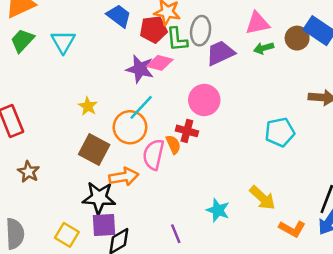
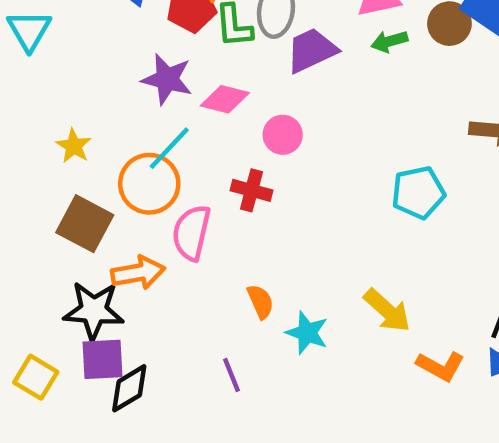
pink diamond: (160, 63) -> (225, 99), moved
pink circle: (204, 100) -> (283, 135), size x0.7
orange semicircle: (173, 145) -> (260, 302), moved

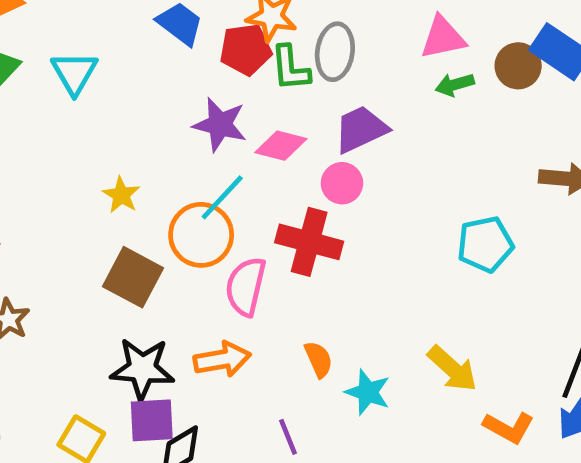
purple trapezoid: (312, 50) -> (361, 129), moved
red cross: (252, 190) -> (309, 242), size x1.5
orange arrow: (138, 273) -> (222, 359), moved

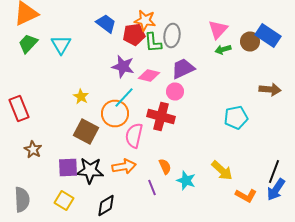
pink triangle: (443, 38) -> (218, 30), turned -35
purple square: (152, 420) -> (68, 168), moved
purple line: (288, 437) -> (152, 188), moved

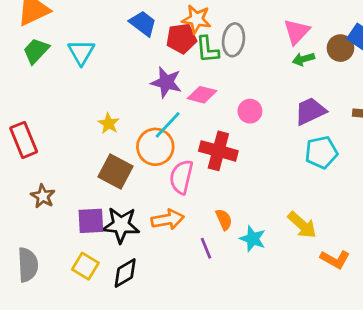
purple trapezoid: (183, 68) -> (310, 111), moved
pink circle: (175, 92) -> (250, 111), moved
black diamond: (106, 206) -> (125, 273), moved

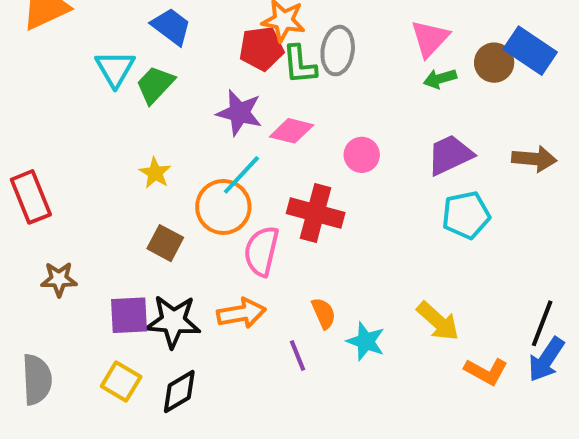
blue trapezoid: (143, 23) -> (171, 26), moved
green trapezoid: (36, 51) -> (155, 85), moved
brown square: (116, 172) -> (165, 243), size x0.7
brown star: (43, 196) -> (59, 279), turned -30

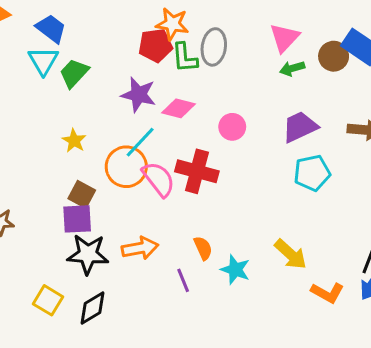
blue trapezoid: (171, 26) -> (51, 29), moved
pink semicircle: (261, 251) -> (159, 179), moved, turned 129
purple square: (129, 315) -> (77, 219), moved

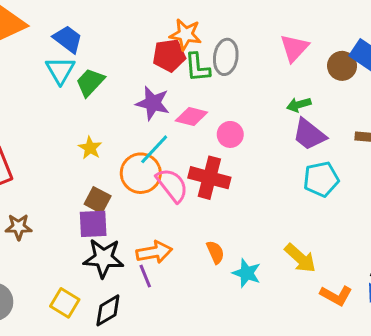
green arrow: (292, 68) -> (299, 105), moved
pink circle: (232, 127) -> (230, 134), moved
purple trapezoid: (300, 127) -> (309, 134), turned -117
purple line: (183, 280) -> (145, 276), moved

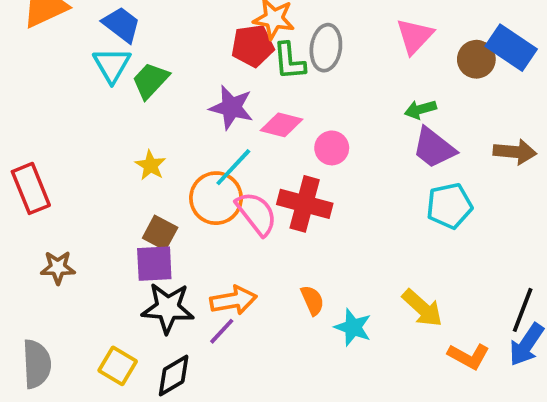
purple line: (145, 276) -> (222, 331), turned 65

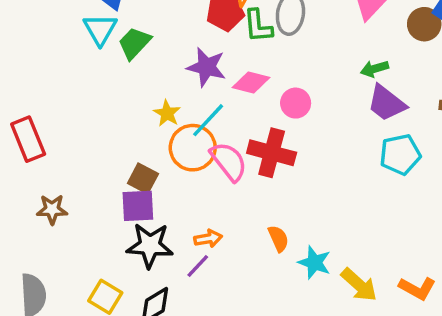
yellow star: (150, 165) -> (167, 113), moved
orange arrow: (233, 300) -> (208, 239), size x0.7
yellow arrow: (422, 308) -> (359, 285), moved

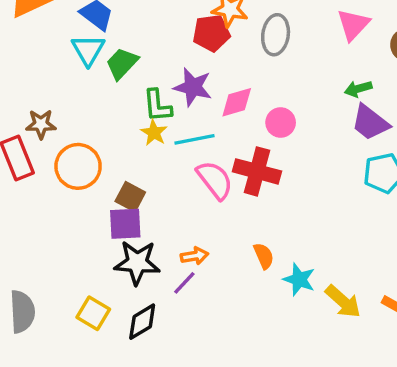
green L-shape: (258, 26) -> (157, 106), moved
pink diamond: (251, 82) -> (237, 102), turned -30
cyan line: (208, 120) -> (194, 139), turned 36
orange circle: (193, 148) -> (78, 166), moved
brown star: (52, 209) -> (41, 124), moved

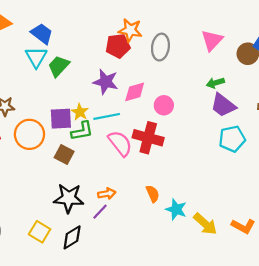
green L-shape: (157, 106) -> (82, 131), moved, turned -95
purple square: (125, 224) -> (61, 119), moved

